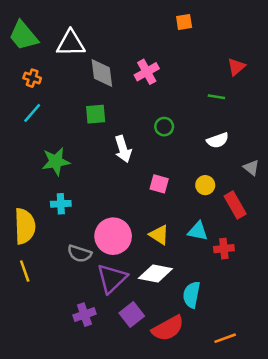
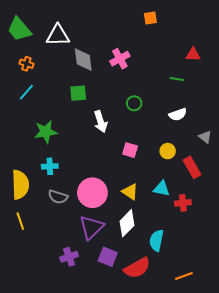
red triangle: (236, 67) -> (193, 55), turned 42
gray semicircle: (79, 254) -> (58, 197), moved
white diamond: (155, 273) -> (127, 223), turned -56
purple square: (132, 315) -> (108, 257), turned -30

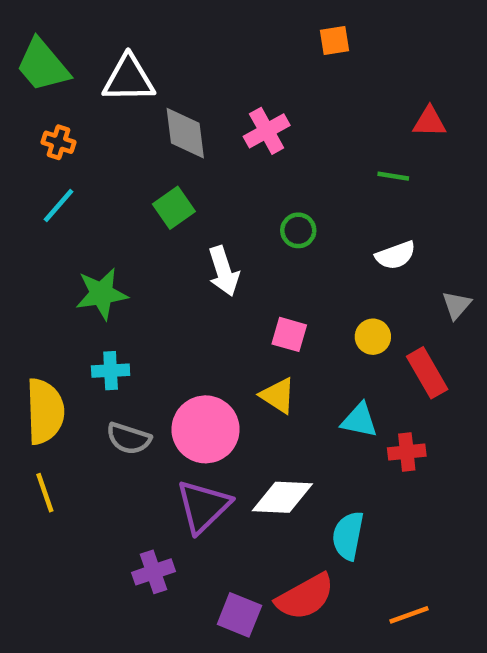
green square: (78, 93) -> (174, 208), turned -30
gray triangle: (205, 137) -> (457, 305), turned 32
yellow triangle: (130, 192) -> (278, 395), moved
white diamond: (127, 223) -> (282, 497), turned 48
purple square: (108, 257) -> (239, 615), moved

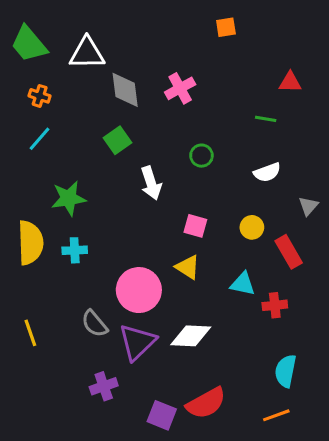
yellow semicircle: (45, 411) -> (30, 243), moved
gray semicircle: (129, 438) -> (95, 324), moved, turned 32
cyan semicircle: (348, 536) -> (286, 371), moved

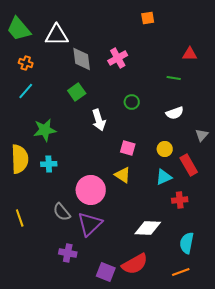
cyan triangle: (243, 284) -> (164, 177), moved, turned -36
white diamond: (191, 336) -> (148, 228), moved
purple cross: (104, 386) -> (68, 253), turned 30

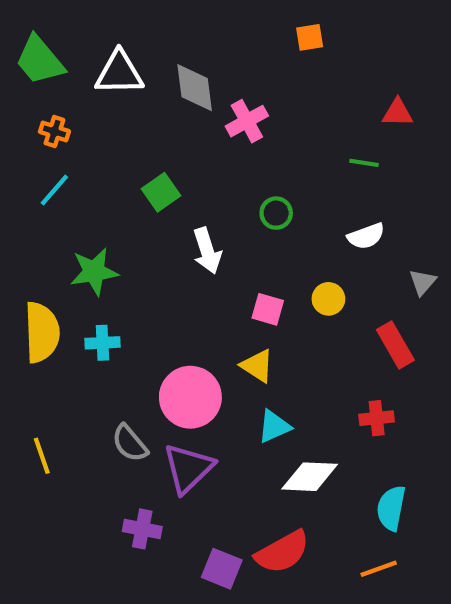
gray diamond: (82, 59) -> (195, 88), moved
yellow circle: (165, 149) -> (328, 299), moved
cyan triangle: (164, 177) -> (274, 426), moved

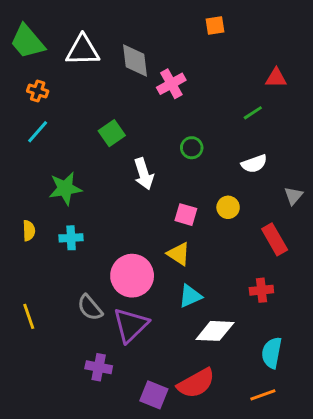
green line: (364, 163) -> (253, 113), turned -42
yellow semicircle: (42, 332) -> (29, 231), size x0.5

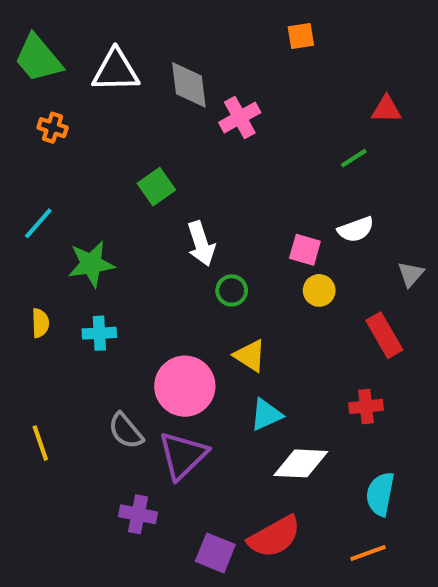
cyan line: (38, 132) -> (38, 223), moved
green circle: (192, 148) -> (232, 290), moved
pink square: (186, 215) -> (305, 250), moved

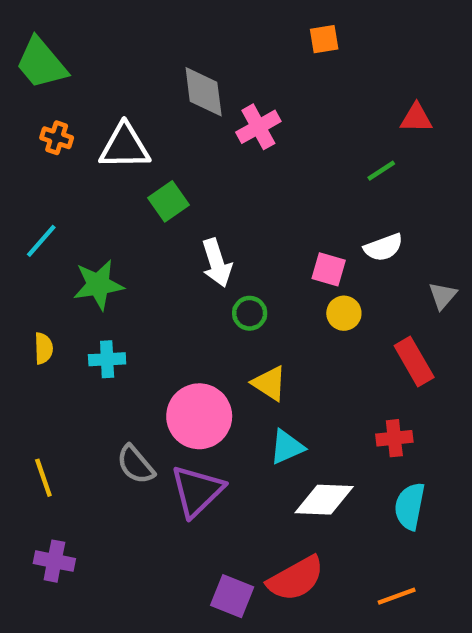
white triangle: (116, 71) -> (125, 147), moved
cyan semicircle: (380, 494) -> (410, 506), moved
purple cross: (138, 514) -> (54, 561), moved

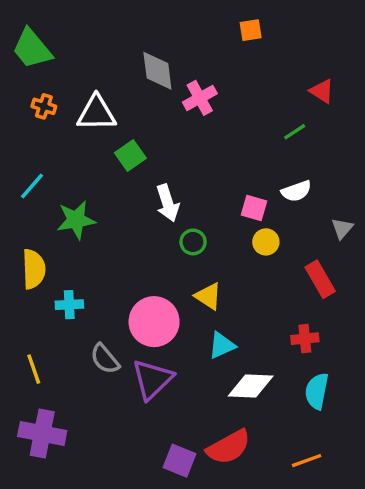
red triangle: (416, 118) -> (322, 91), turned 32
yellow semicircle: (43, 348) -> (34, 269), size x1.6
cyan cross: (107, 359) -> (69, 305), moved
purple cross: (54, 561) -> (42, 433), size x1.5

